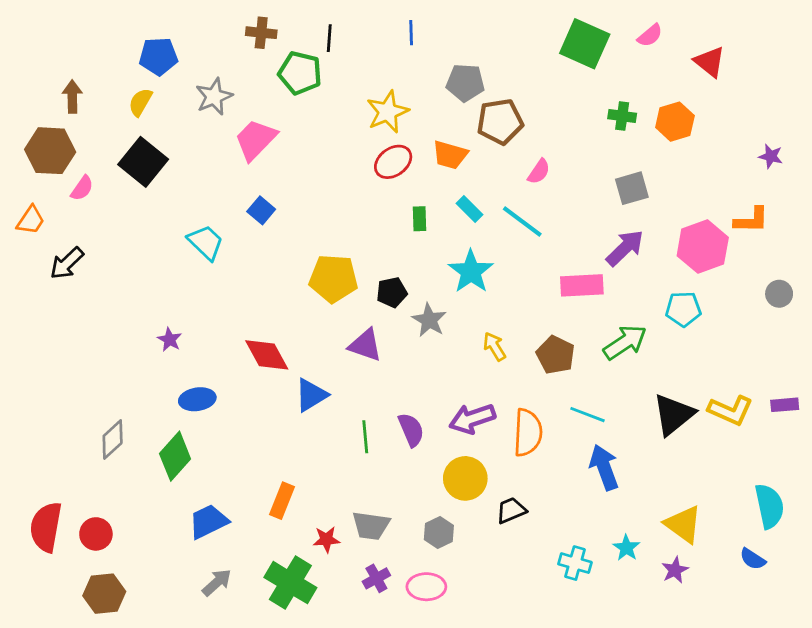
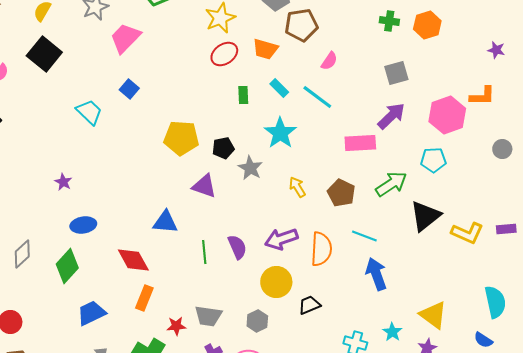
red diamond: (267, 355) -> (133, 260), moved
blue triangle: (311, 395) -> (165, 222), turned 36
black triangle: (674, 415) -> (425, 216), moved

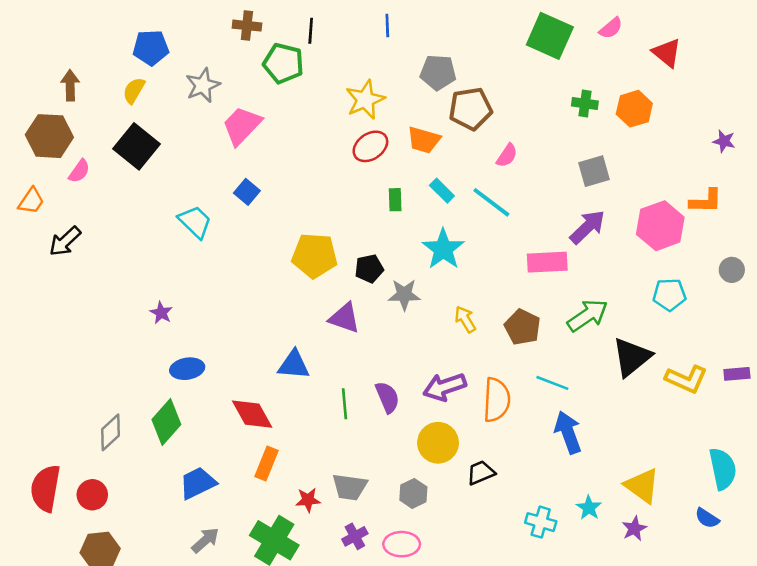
cyan pentagon: (433, 160) -> (669, 295), moved
gray star: (250, 168) -> (404, 295), turned -30
gray diamond: (22, 254) -> (110, 432), moved

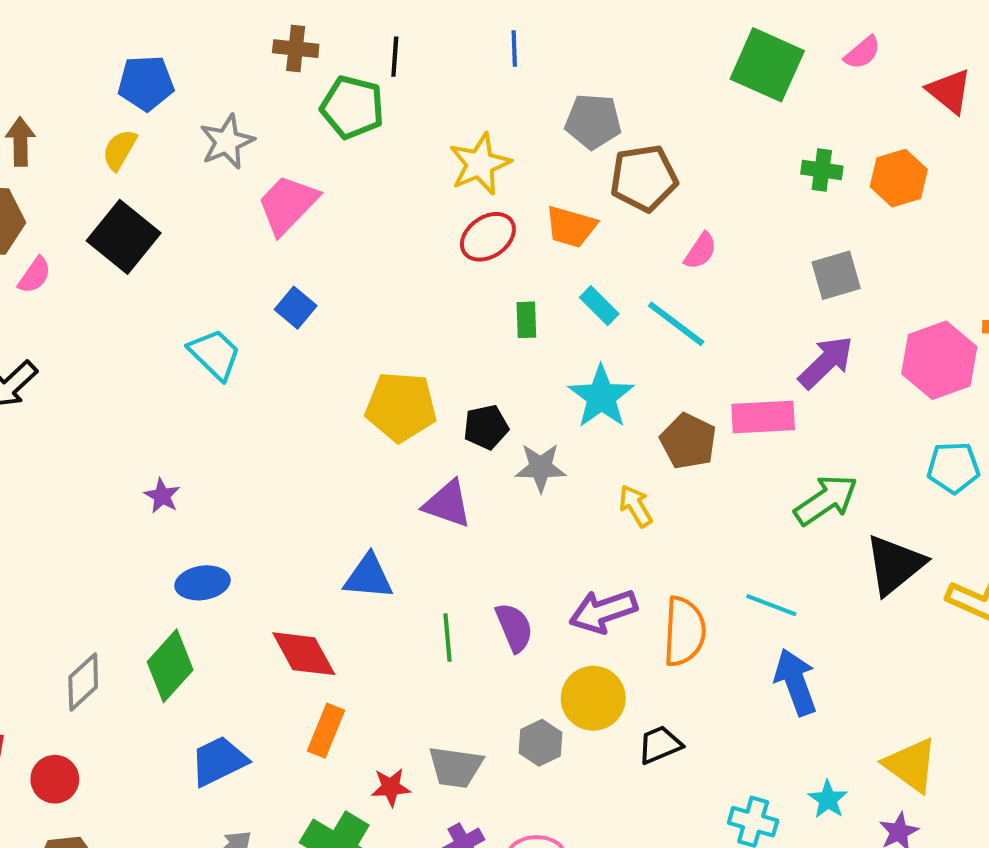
brown pentagon: (523, 327) -> (688, 441), moved
gray hexagon: (413, 493) -> (541, 743), moved

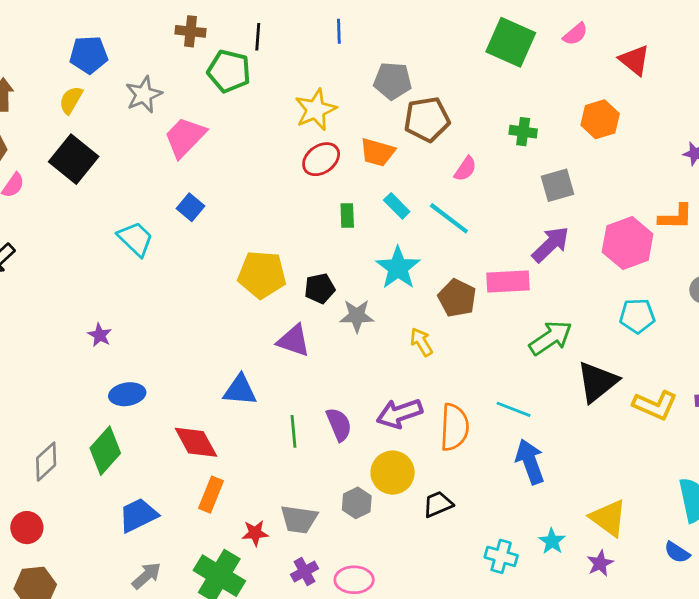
green cross: (822, 170) -> (523, 132), moved

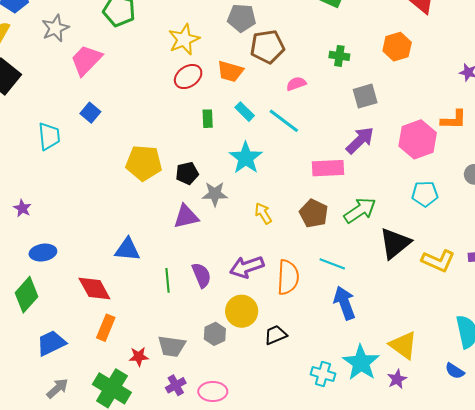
pink semicircle: (465, 169) -> (296, 84), turned -144
cyan trapezoid: (135, 239) -> (49, 136), turned 40
brown pentagon: (457, 298) -> (314, 213), moved
purple triangle: (294, 341) -> (186, 217), moved, turned -32
cyan star: (552, 541) -> (361, 363), size x1.8

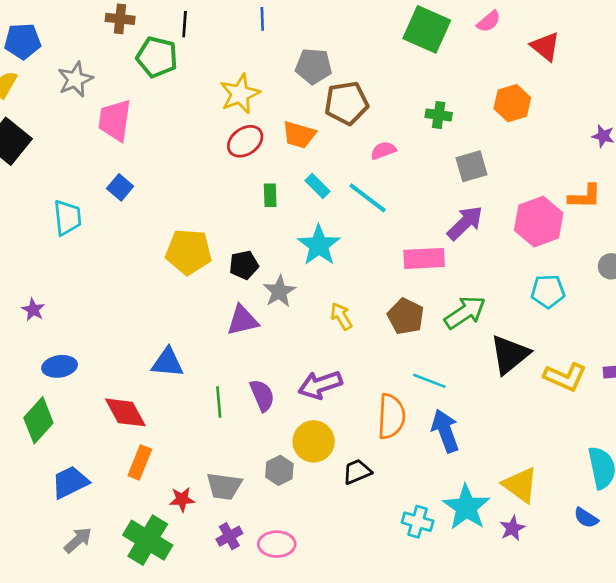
pink trapezoid: (86, 60) -> (115, 120), turned -36
gray star: (215, 194) -> (279, 291), turned -30
orange semicircle: (288, 277) -> (391, 416), moved

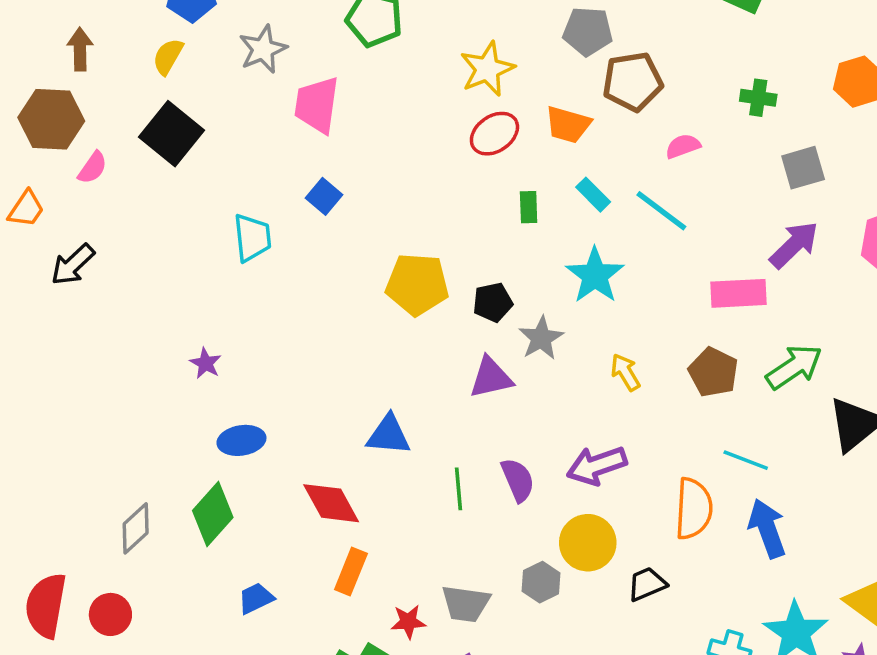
blue trapezoid: (70, 482) -> (256, 598), size x0.7

